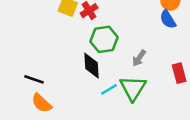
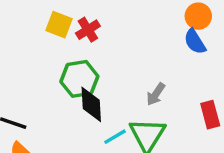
green hexagon: (104, 39) -> (79, 79), moved

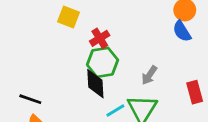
red cross: (88, 30) -> (100, 38), moved
green hexagon: (79, 79) -> (103, 62), moved

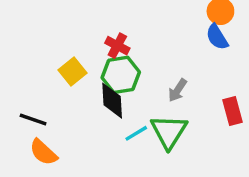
yellow square: (69, 17) -> (73, 71), moved, turned 30
red cross: (100, 38) -> (117, 46), turned -30

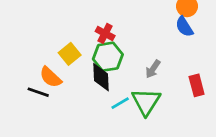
orange semicircle: (43, 152) -> (51, 77), moved

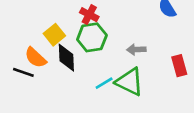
gray arrow: (153, 69) -> (136, 50), turned 54
black diamond: (101, 77) -> (66, 58), moved
green triangle: (146, 102) -> (130, 82), turned -36

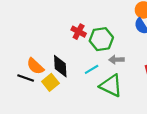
yellow square: (54, 35) -> (50, 82), moved
green hexagon: (92, 37) -> (101, 39), moved
cyan line: (104, 83) -> (92, 69), moved

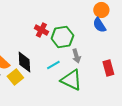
gray arrow: (116, 60) -> (76, 56), turned -104

